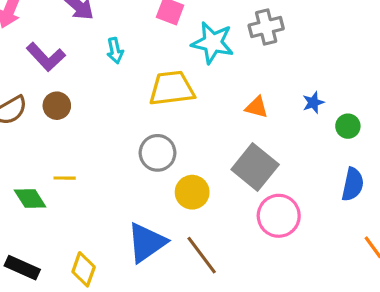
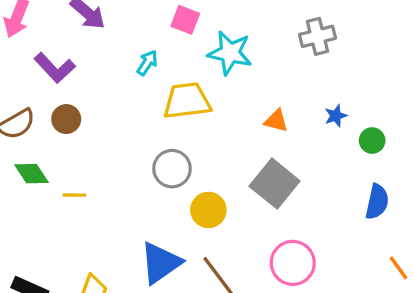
gray cross: (266, 27) -> (318, 36), moved
cyan arrow: (115, 51) -> (147, 63), moved, turned -135
green diamond: (30, 198) -> (31, 174), moved
pink circle: (279, 216) -> (293, 263), moved

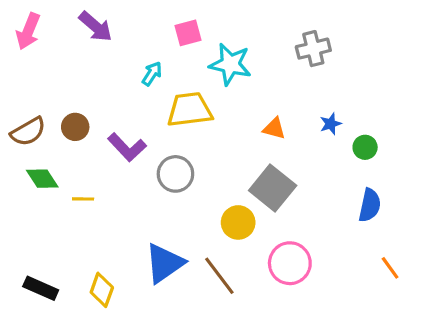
pink square: (185, 20) -> (188, 33), turned -36
purple L-shape: (55, 68) -> (127, 147), moved
yellow circle: (208, 210) -> (238, 222), moved

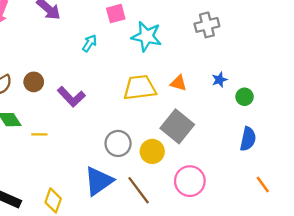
yellow trapezoid: (190, 110) -> (140, 88), moved
gray circle: (175, 174) -> (118, 143), moved

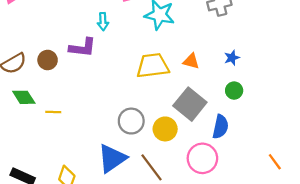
cyan arrow: (90, 43) -> (103, 22), turned 144
purple L-shape: (71, 97) -> (83, 48), moved, turned -40
green circle: (245, 97) -> (234, 91), moved
blue semicircle: (248, 139) -> (221, 127), moved

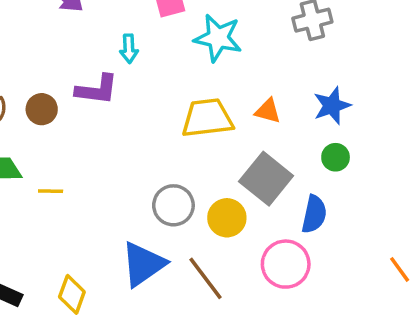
blue star: (232, 58) -> (332, 106), size x1.5

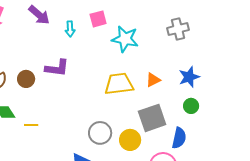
cyan arrow: (129, 49) -> (70, 29), moved
orange triangle: (268, 111) -> (153, 80), turned -42
gray square: (266, 179) -> (152, 118), turned 32

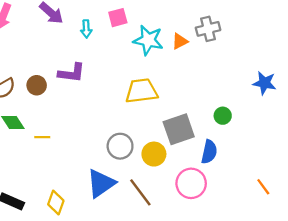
blue star: (189, 77) -> (264, 83), moved, turned 30
orange triangle: (153, 80) -> (180, 41), moved

